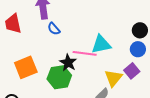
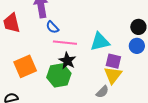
pink line: (85, 53) -> (65, 43), moved
purple square: (132, 71) -> (113, 61), moved, turned -35

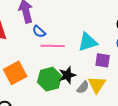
black star: (67, 61) -> (67, 75), moved, turned 30
yellow triangle: (113, 75) -> (97, 85), moved
gray semicircle: (102, 92) -> (83, 87), moved

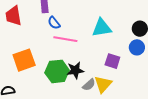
cyan triangle: (88, 42) -> (102, 28), moved

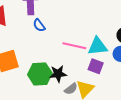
cyan triangle: (102, 28) -> (98, 46), moved
pink line: (65, 39) -> (74, 46), moved

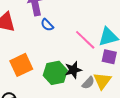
pink line: (74, 46) -> (85, 40), turned 40

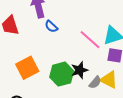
yellow triangle: (102, 81) -> (109, 80), turned -36

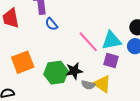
gray semicircle: (95, 82) -> (88, 85), turned 56

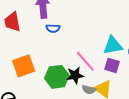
blue semicircle: (51, 24) -> (53, 28), turned -48
pink line: (88, 42) -> (85, 61), moved

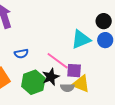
blue semicircle: (53, 28) -> (21, 54), moved
purple square: (112, 65) -> (74, 71), moved

